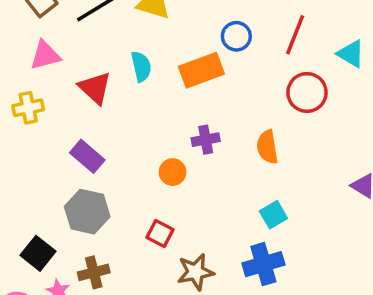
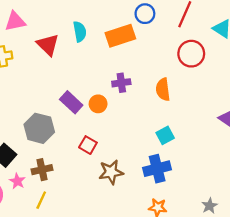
purple rectangle: (87, 156) -> (71, 102), moved

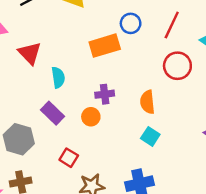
cyan semicircle: (80, 32) -> (58, 77), moved
orange circle: (98, 104) -> (91, 117), moved
cyan square: (165, 135) -> (150, 136), moved, turned -30

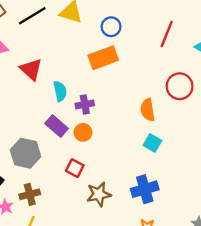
blue circle: (131, 23) -> (111, 27), moved
red circle: (177, 66) -> (180, 86), moved
purple cross: (105, 94) -> (85, 104), moved
orange circle: (91, 117) -> (83, 132), moved

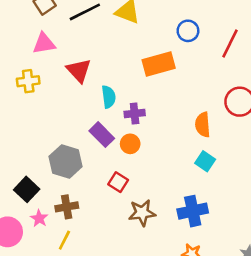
blue circle: (111, 27) -> (188, 31), moved

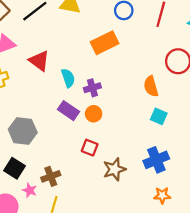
gray hexagon: (66, 162) -> (23, 131), moved

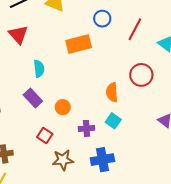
red triangle: (39, 61) -> (18, 35), moved
purple cross: (92, 88) -> (86, 128), moved
orange circle: (94, 114) -> (63, 107), moved

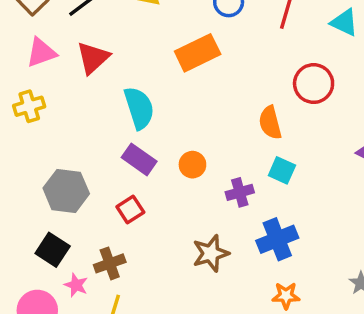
red triangle: (18, 35) -> (93, 58), turned 40
cyan semicircle: (39, 69) -> (139, 108), size x1.4
red square: (45, 136) -> (130, 210), moved, turned 35

